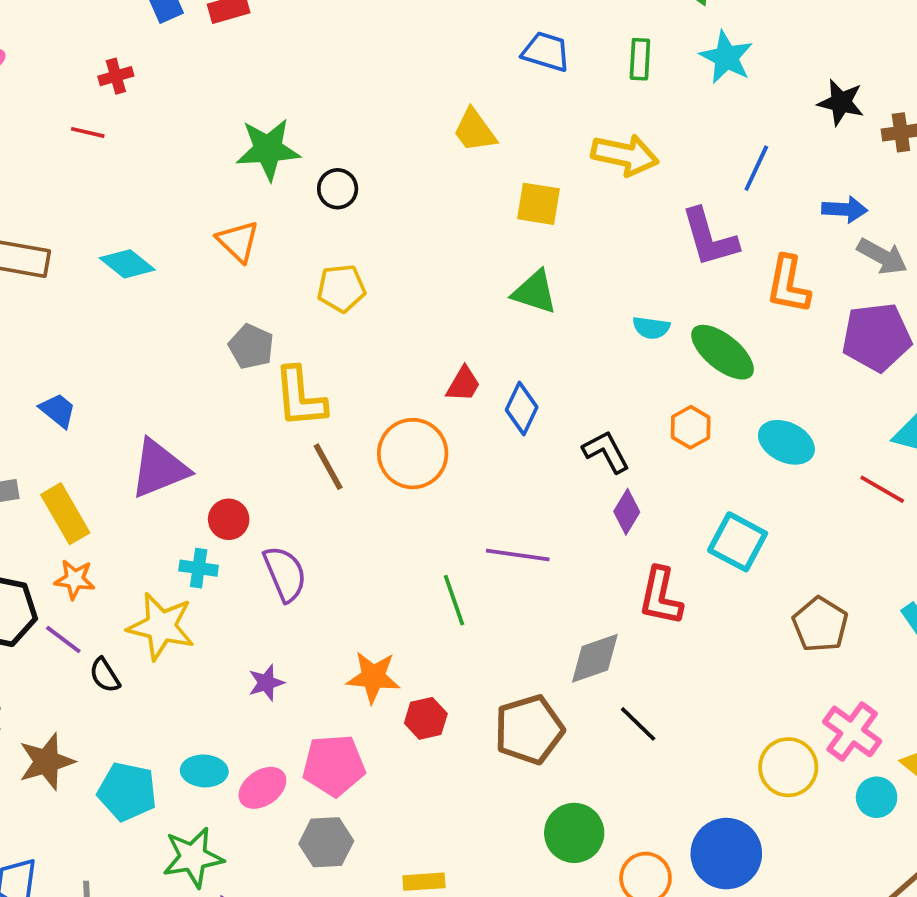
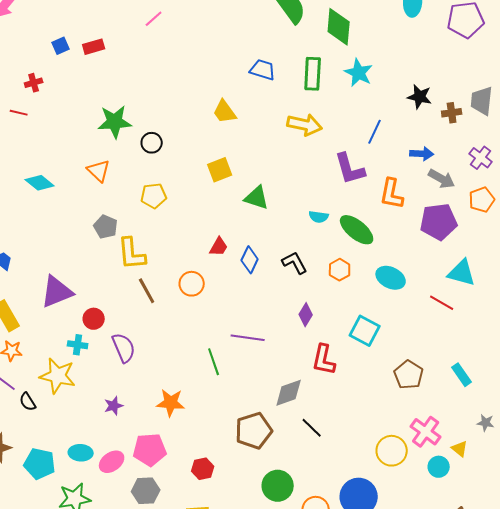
green rectangle: (640, 59) -> (313, 74), size x1.5
yellow square: (539, 204) -> (220, 170), moved, turned -30
black L-shape: (606, 452) -> (295, 263), moved
orange circle: (413, 454) -> (192, 284), size x0.7
red hexagon: (426, 718) -> (203, 469), moved

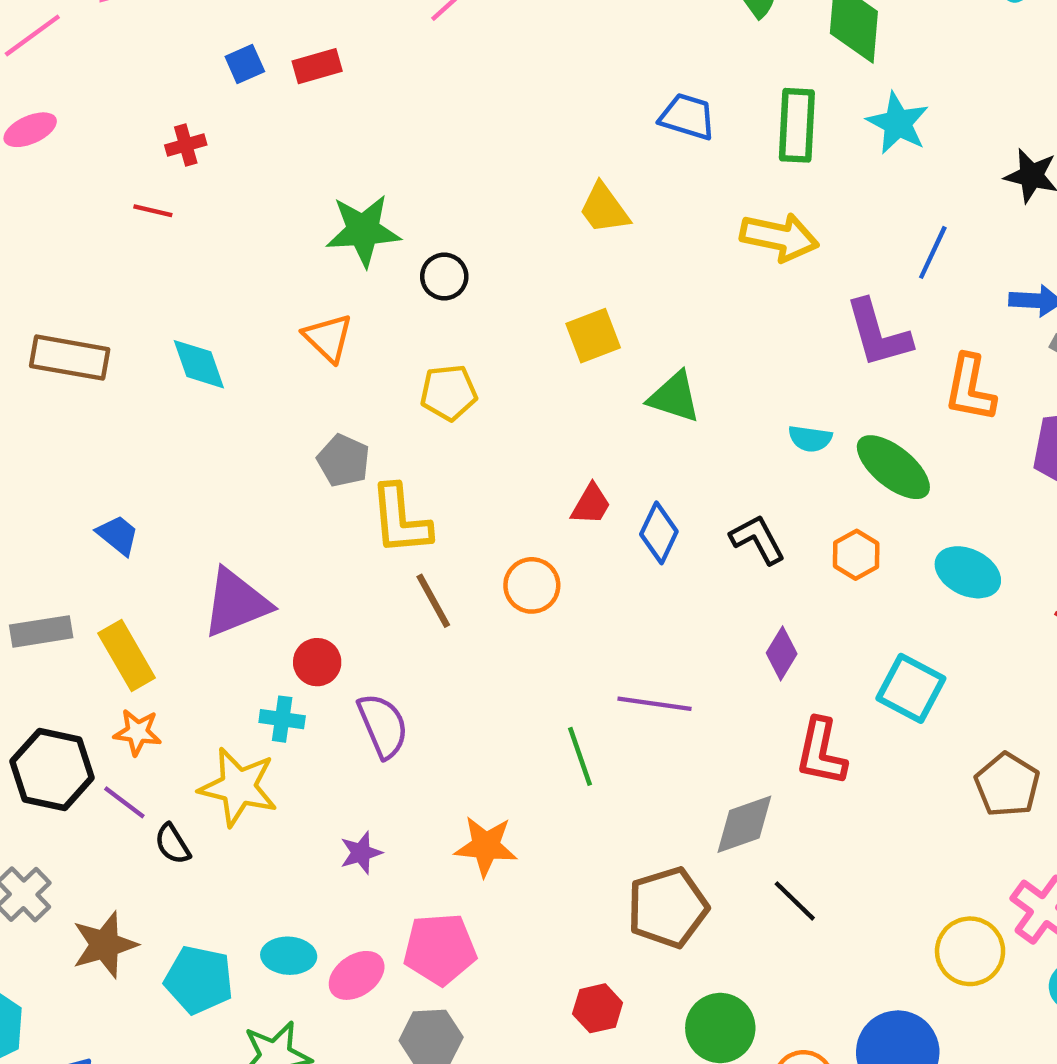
cyan diamond: (40, 183) -> (199, 364), turned 32
red hexagon: (203, 469) -> (598, 1008), moved

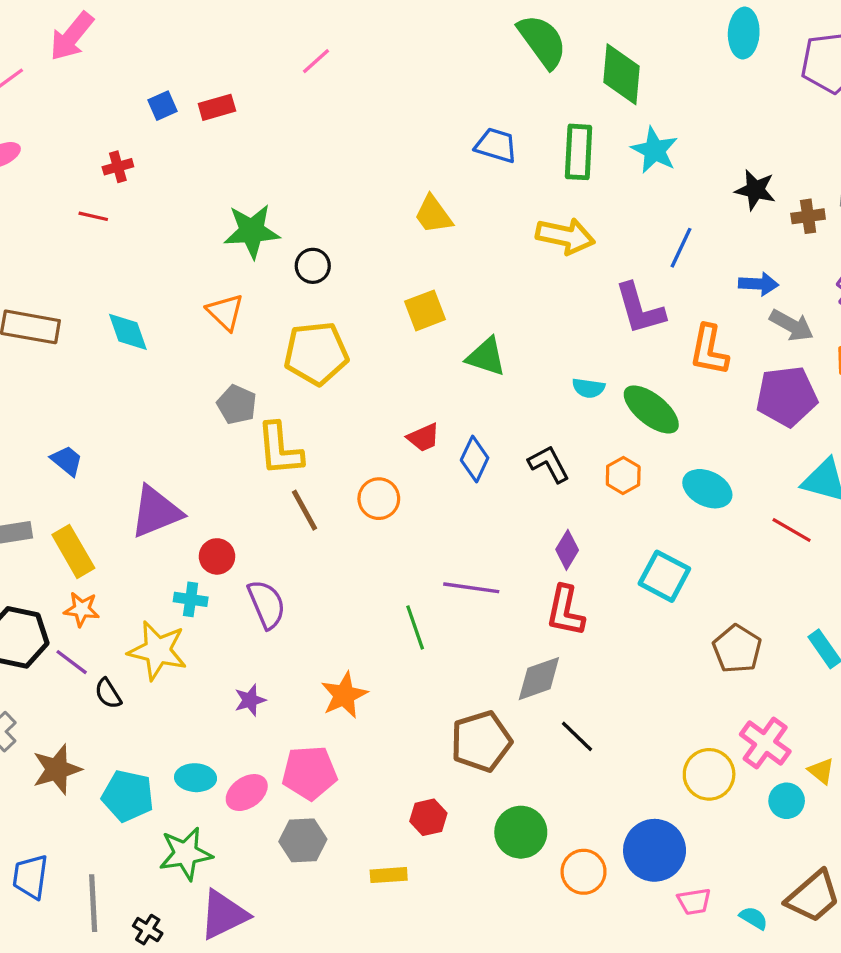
yellow pentagon: (449, 393) -> (316, 353), size x1.5
red trapezoid: (591, 504) -> (423, 438), turned 36
red L-shape: (821, 752) -> (565, 611), moved
orange star: (486, 846) -> (344, 695), turned -30

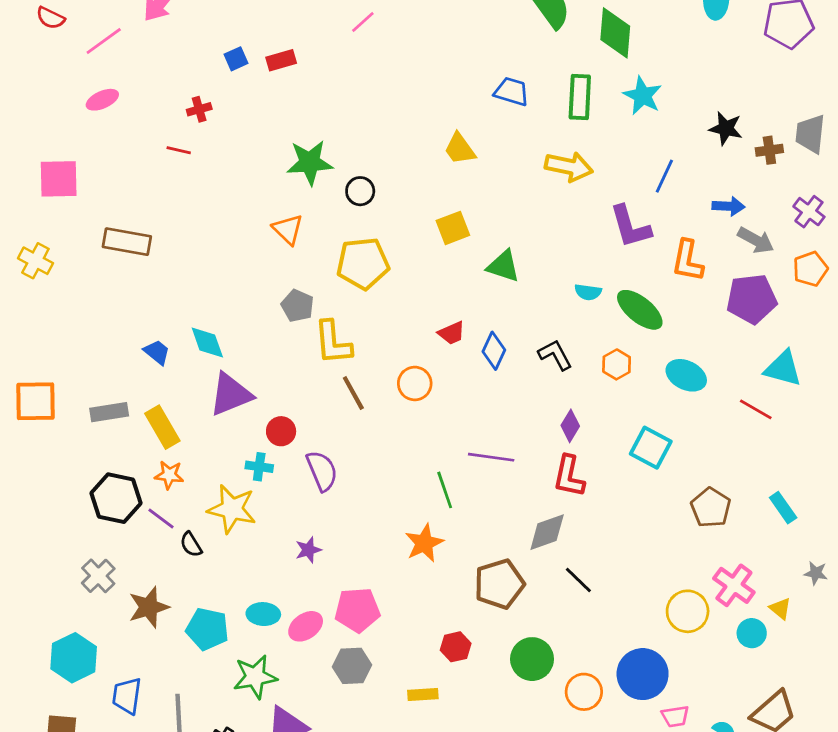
cyan diamond: (128, 332) -> (207, 343), moved
orange star: (344, 695) -> (424, 543), moved

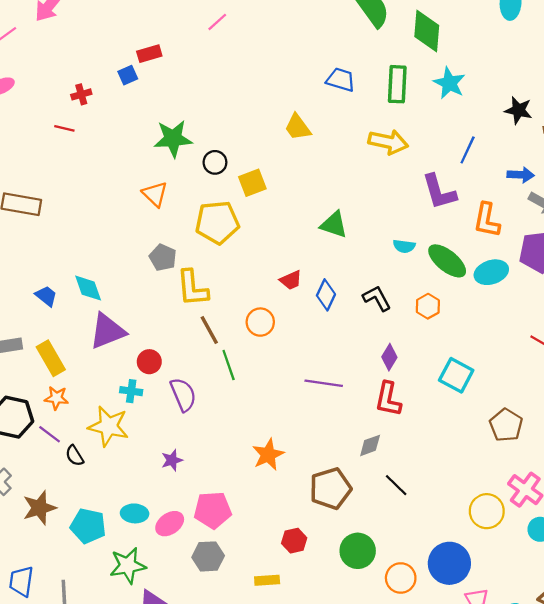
blue square: (236, 59) -> (128, 75), moved
yellow square: (453, 228) -> (252, 183), moved
cyan ellipse: (686, 375) -> (491, 272), moved, turned -44
green line: (445, 490) -> (229, 365), moved
gray diamond: (547, 532) -> (370, 445), size x0.7

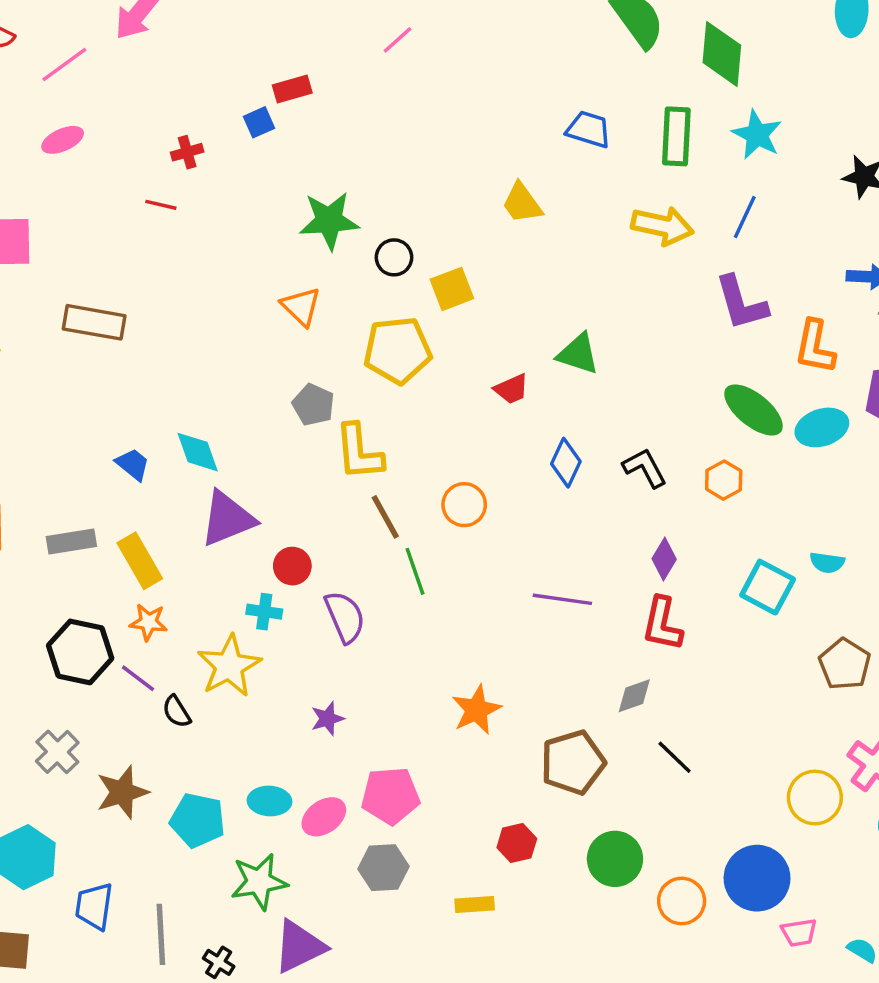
blue line: (468, 150) -> (745, 217), moved
cyan semicircle: (404, 246) -> (827, 563), moved
red trapezoid: (291, 280) -> (512, 389), moved
yellow star: (109, 426) -> (229, 666), turned 30

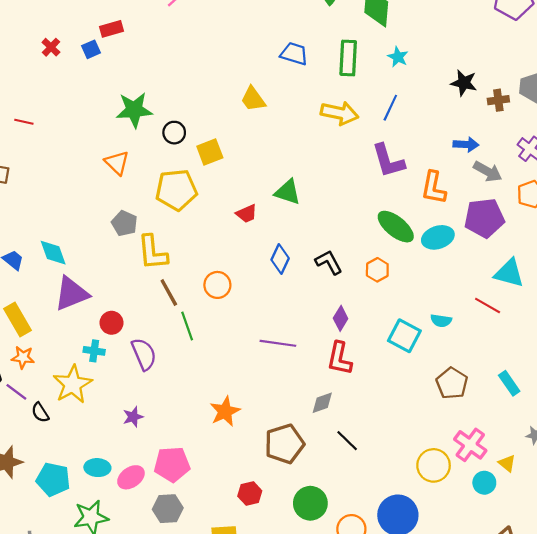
cyan star: (757, 135) -> (398, 57), size x0.7
red cross: (187, 152) -> (51, 47), moved, turned -30
red line: (161, 205) -> (24, 122), moved

